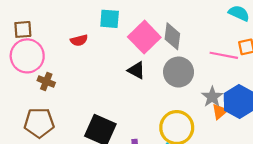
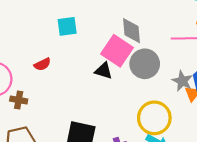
pink square: (144, 37) -> (117, 51), moved
red semicircle: (79, 40) -> (42, 64), moved

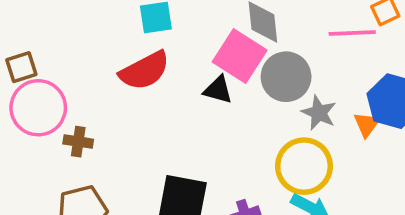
red semicircle: (42, 64) -> (145, 71), moved, size x1.8
gray star: (182, 81) -> (319, 113), moved

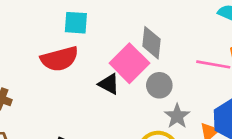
gray circle: (286, 77) -> (159, 85), size x0.7

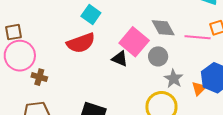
cyan square: (76, 23) -> (91, 15), turned 36
gray diamond: (151, 43) -> (163, 28), moved, turned -30

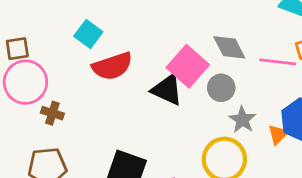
cyan square: (91, 15) -> (88, 34), moved
black triangle: (120, 59) -> (167, 90), size x1.4

